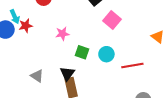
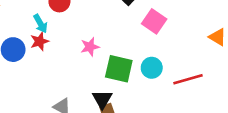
cyan arrow: (15, 17) -> (40, 24), moved
green square: (82, 52) -> (119, 69), size x1.5

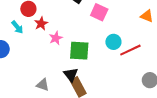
red star: (40, 41) -> (41, 24), moved
cyan circle: (152, 68) -> (113, 42), moved

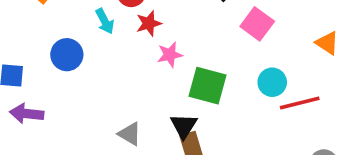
orange triangle: (147, 16) -> (327, 43), moved

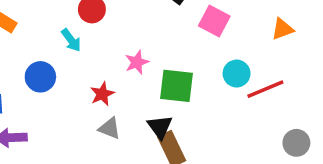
red star: (149, 23) -> (102, 94), moved
orange triangle: (327, 43) -> (282, 29), turned -45
gray triangle: (130, 134) -> (110, 128), moved

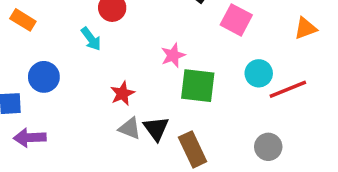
pink star: (137, 62) -> (173, 55), moved
blue circle: (40, 77) -> (44, 77), moved
black triangle: (160, 127) -> (156, 129), moved
gray circle: (296, 143) -> (268, 147), moved

